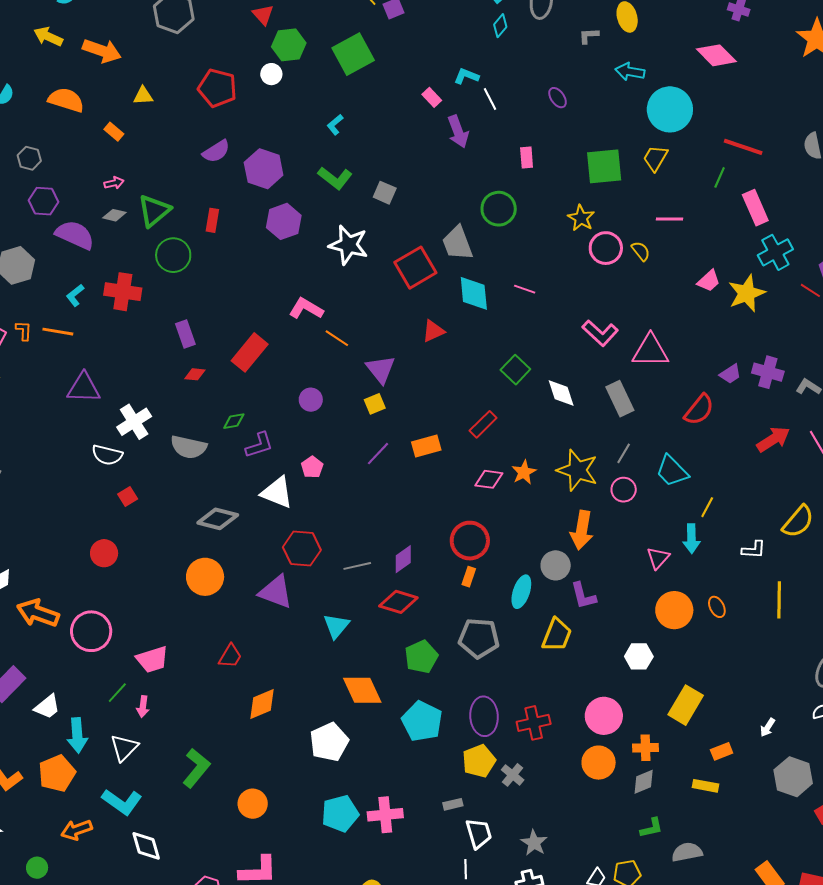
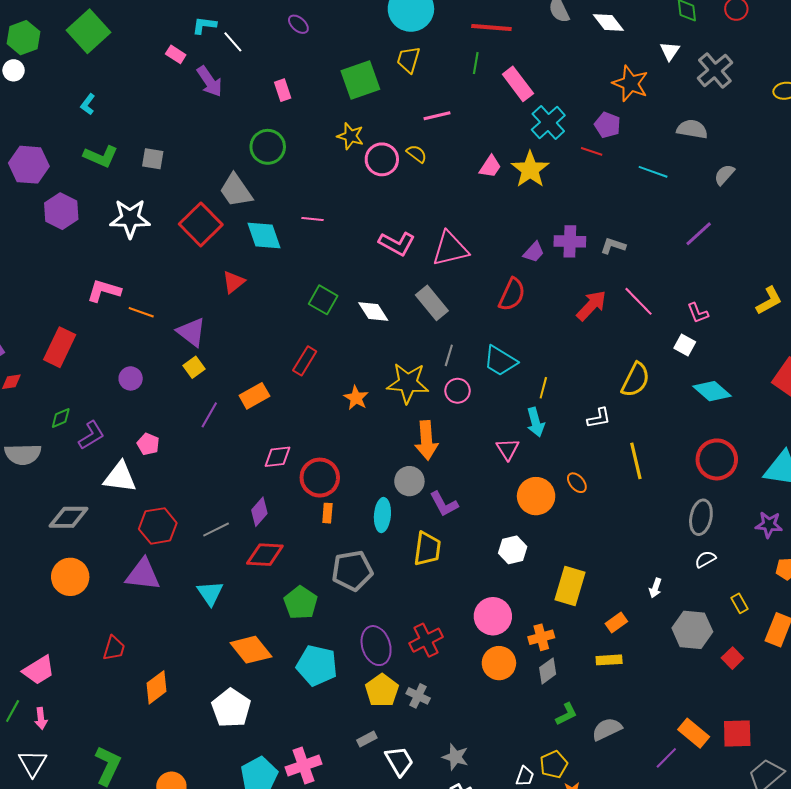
pink diamond: (489, 479) -> (278, 457), moved

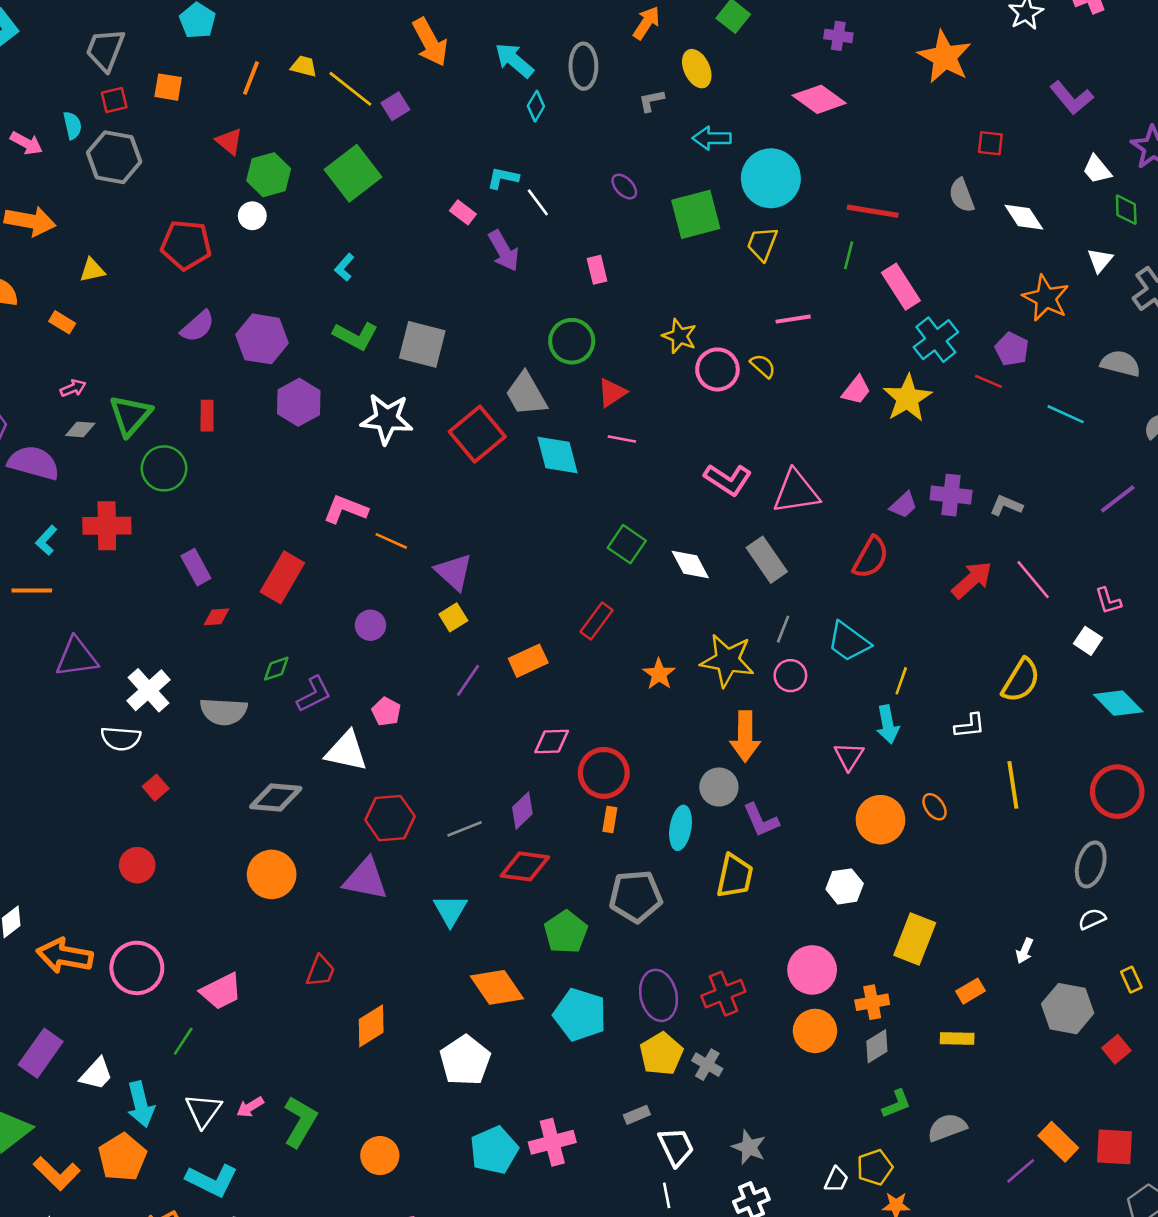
green square: (360, 80) -> (696, 214), moved
gray square: (153, 159) -> (422, 344), size x1.6
red triangle: (234, 282) -> (612, 393), moved
pink arrow: (41, 719) -> (250, 1107), moved, turned 60

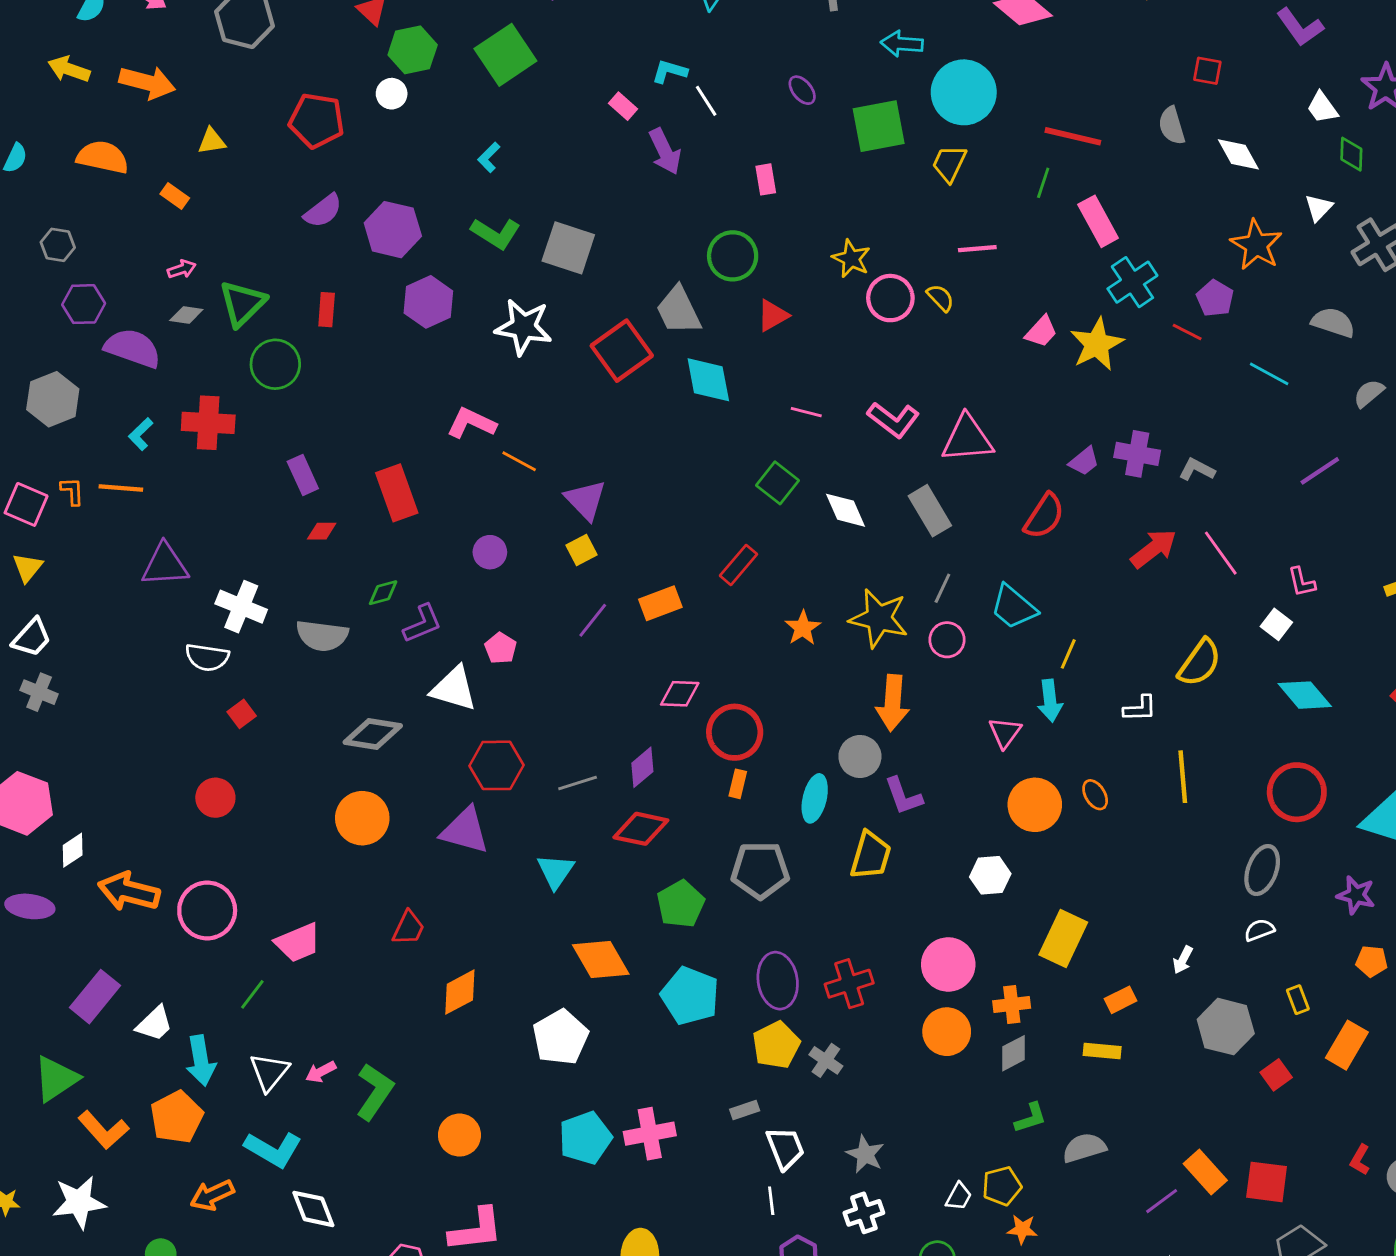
pink line: (622, 439) -> (806, 412), moved
red rectangle: (282, 577) -> (397, 493), turned -54
white cross: (148, 690) -> (241, 607), turned -30

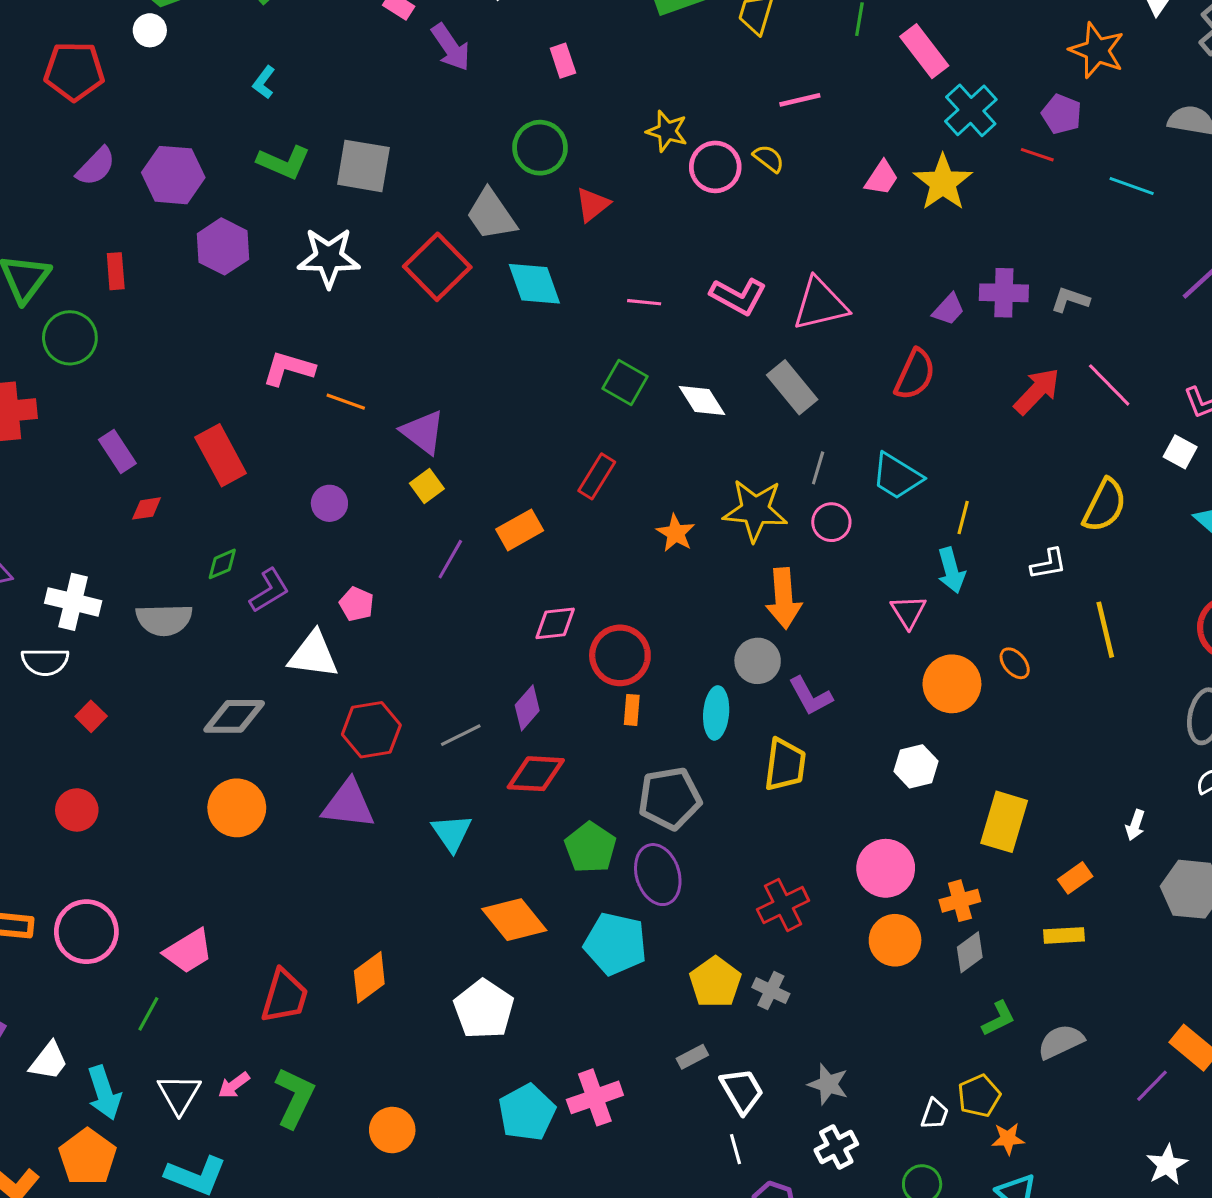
red trapezoid: (408, 928) -> (285, 996), moved, size x1.4
purple ellipse: (778, 981) -> (658, 875), moved

